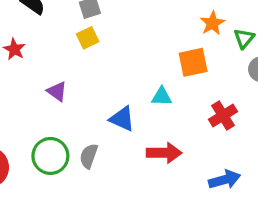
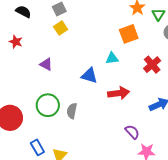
gray semicircle: (89, 156) -> (72, 111), moved

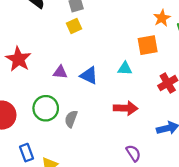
red star: (16, 42) -> (18, 59), moved, size x1.6
purple triangle: (46, 64) -> (60, 72), moved, turned -32
blue triangle: (89, 76) -> (89, 75), moved

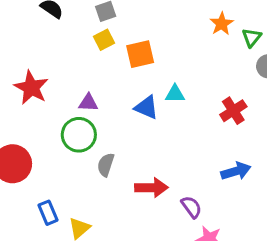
orange square: (148, 45) -> (140, 54), moved
blue triangle: (89, 75) -> (146, 107), moved
green circle: (46, 108) -> (79, 135), moved
red arrow: (126, 108) -> (151, 188), moved

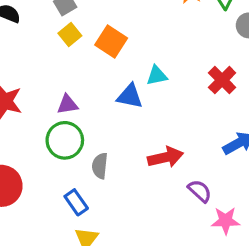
orange square: (140, 54) -> (111, 41), turned -32
red arrow: (151, 188) -> (165, 157), moved
blue rectangle: (48, 213) -> (76, 202), moved

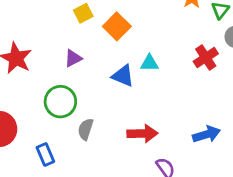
red cross: (222, 80) -> (206, 58), moved
purple triangle: (68, 104) -> (73, 58), moved, turned -30
blue rectangle: (76, 202) -> (45, 155), moved

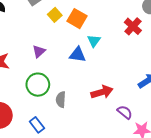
yellow square: (83, 13) -> (55, 15), moved
orange square: (117, 26) -> (77, 19), moved
cyan triangle: (149, 63) -> (94, 41), turned -40

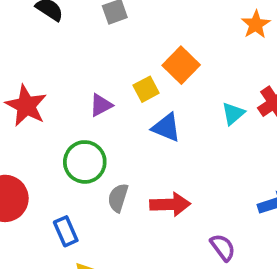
yellow square: (55, 15) -> (146, 89), moved
cyan triangle: (94, 41) -> (233, 114), moved
red arrow: (102, 92) -> (170, 204), moved

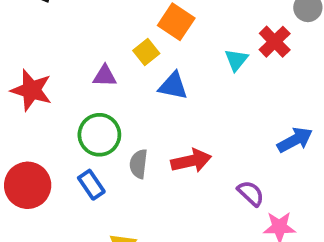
purple triangle: (101, 105) -> (105, 76), turned 40
blue rectangle: (66, 231) -> (91, 185), moved

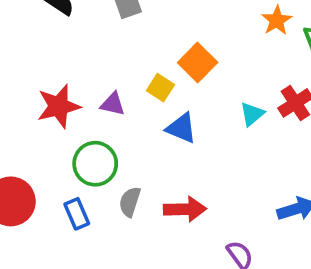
yellow square: (146, 52) -> (160, 88), turned -30
red star: (31, 90) -> (59, 106), moved, turned 30

